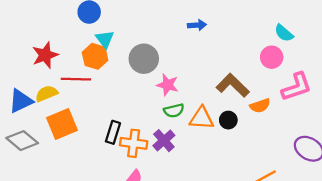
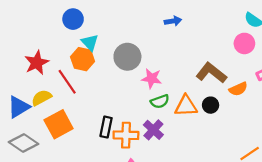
red line: (76, 79) -> (67, 82), turned 60

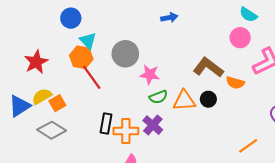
red line: (67, 82) -> (92, 77), moved
orange semicircle: (238, 89) -> (235, 83), turned 42
orange square: (59, 124) -> (57, 103), moved, size x0.6
gray diamond: (24, 143) -> (52, 130), moved

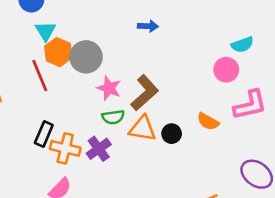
cyan semicircle: (248, 15) -> (242, 45), turned -66
orange hexagon: (81, 57) -> (58, 52), moved
brown L-shape: (208, 67) -> (145, 93), moved, turned 88

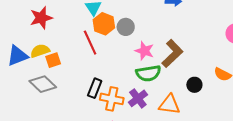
gray circle: (86, 57) -> (126, 27), size x0.7
green semicircle: (113, 117) -> (148, 73), size x1.4
orange triangle: (143, 129) -> (169, 104), moved

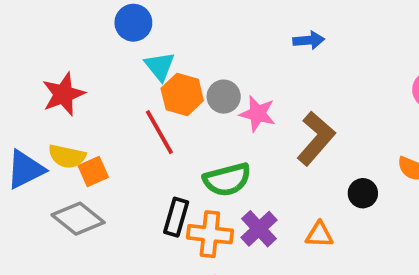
yellow semicircle: (40, 51) -> (67, 156), turned -144
pink star: (144, 51) -> (258, 114), moved
green semicircle: (148, 73) -> (227, 180), moved
orange triangle: (169, 104) -> (319, 235), size x0.7

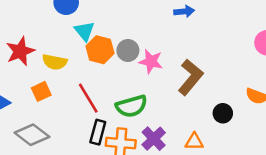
red line: (159, 132) -> (88, 98), moved
yellow semicircle: (67, 156) -> (55, 62), moved
orange square: (93, 172) -> (41, 91), moved

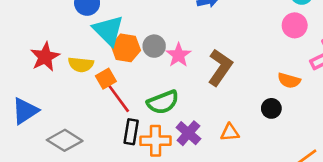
cyan triangle: (84, 31) -> (108, 30), size x1.5
pink star: (151, 61) -> (178, 55), turned 30
orange square: (41, 91) -> (106, 79), moved
black circle: (223, 113) -> (271, 108), moved

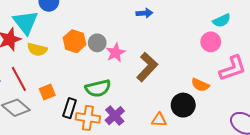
cyan triangle: (108, 30) -> (26, 22), moved
orange square: (106, 79) -> (47, 92), moved
red line: (118, 98) -> (19, 79), moved
black circle: (271, 108) -> (183, 105), size x1.5
orange triangle: (230, 132) -> (159, 120), moved

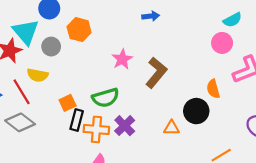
orange hexagon: (75, 41) -> (79, 30), moved
gray circle: (97, 43) -> (51, 47), moved
yellow semicircle: (37, 49) -> (38, 75), moved
orange semicircle: (200, 85) -> (213, 89), turned 54
orange square: (47, 92) -> (68, 103), moved

